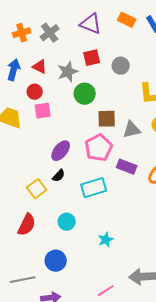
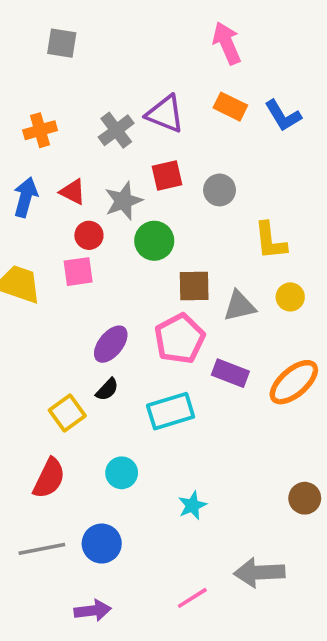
gray cross: (50, 33) -> (116, 130), moved
red circle: (35, 92) -> (89, 235), moved
gray line: (23, 280) -> (42, 549), moved

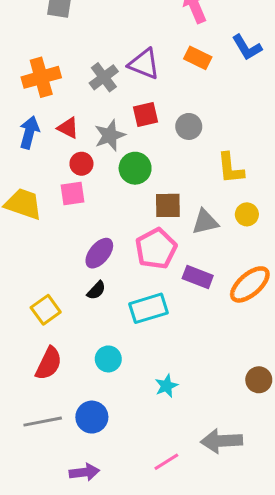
blue L-shape: (283, 116) -> (247, 47), moved
orange cross: (40, 130) -> (41, 77), size x1.4
yellow square: (67, 413) -> (46, 310), moved

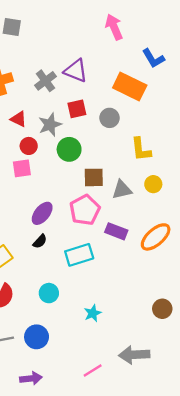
orange rectangle: (198, 58) -> (130, 86), moved, size x1.6

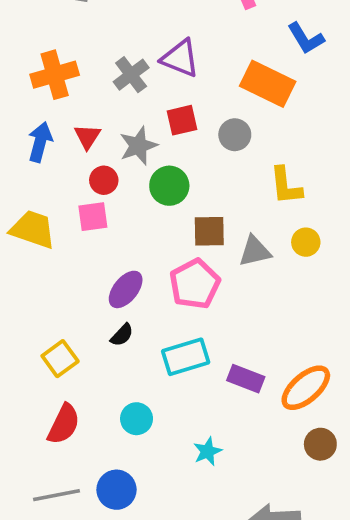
red triangle: (19, 119) -> (87, 137), turned 36
purple rectangle: (116, 231) -> (246, 379), moved
orange ellipse: (156, 237) -> (306, 388), moved

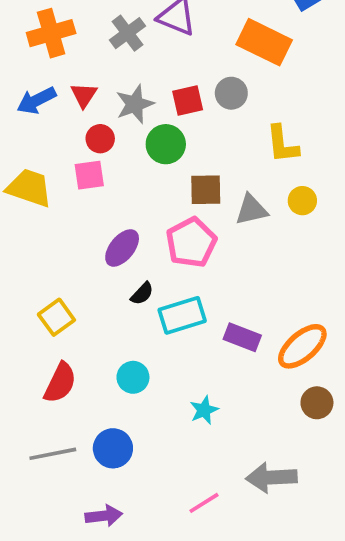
red square: (182, 120) -> (188, 100), moved
blue arrow: (40, 142) -> (36, 100), turned -132
black semicircle: (122, 335) -> (142, 294), moved

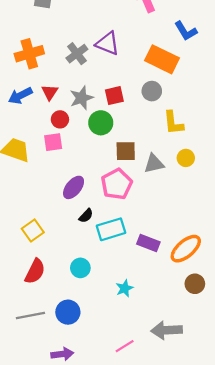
gray circle: (231, 93) -> (152, 91), moved

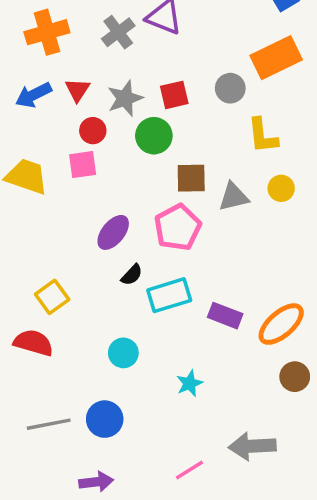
orange rectangle: (162, 59) -> (276, 58), moved, turned -52
red semicircle: (35, 271) -> (33, 343), moved, turned -100

